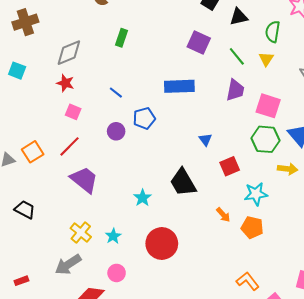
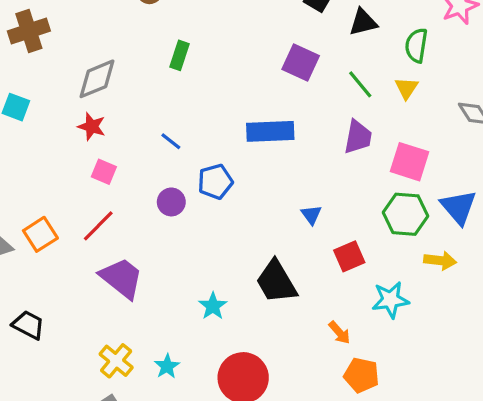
orange pentagon: (252, 227) -> (361, 375), moved

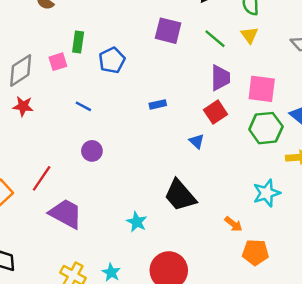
blue rectangle: (270, 131) -> (158, 104), moved, size x0.5
pink square: (104, 172) -> (58, 62), moved, turned -30
blue pentagon: (215, 182) -> (112, 60), moved
red square: (349, 256) -> (216, 112), moved

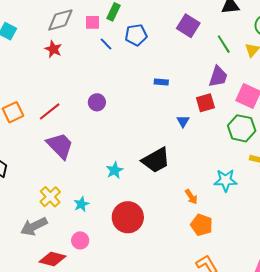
blue line: (83, 106) -> (106, 44), moved
black trapezoid: (180, 195) -> (156, 160), turned -96

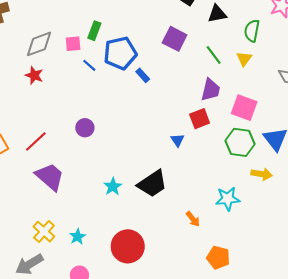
blue pentagon: (136, 35) -> (120, 53), size x1.4
blue rectangle: (161, 82) -> (143, 75), moved, turned 48
cyan star: (115, 170) -> (113, 187), moved
orange pentagon: (202, 225) -> (218, 257), moved

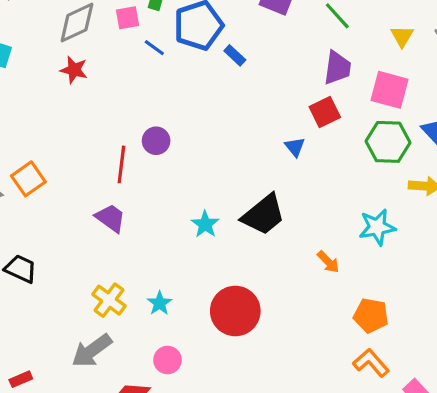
yellow triangle: (244, 59) -> (402, 36), moved
red line: (36, 142) -> (121, 164), moved, turned -35
purple trapezoid: (50, 177) -> (110, 218), size x0.7

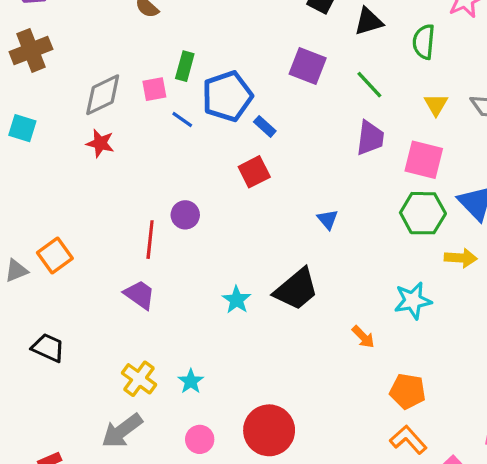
red square: (325, 112) -> (254, 172), moved
red circle: (235, 311) -> (269, 430), moved

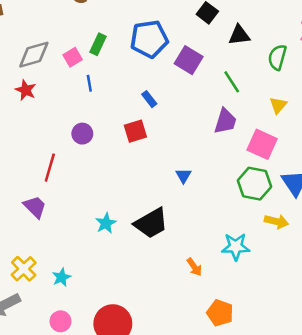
pink square: (154, 89) -> (73, 57), turned -30
blue pentagon: (227, 96) -> (149, 39), moved
blue line: (182, 119) -> (89, 83), turned 35
purple circle: (185, 215) -> (82, 134), moved

